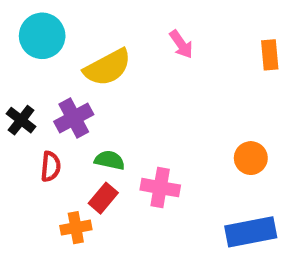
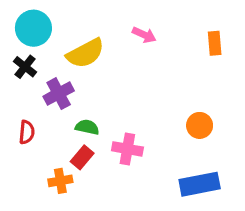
pink arrow: (181, 44) -> (144, 35), turned -30
black cross: (21, 120) -> (25, 67), moved
red semicircle: (51, 166) -> (27, 132), moved

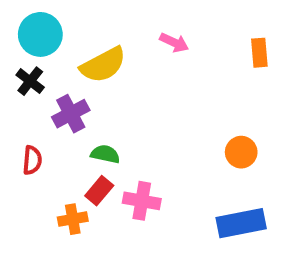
pink cross: (127, 149) -> (142, 201), moved

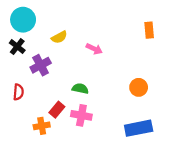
pink arrow: (174, 43) -> (94, 49), moved
yellow semicircle: (103, 65) -> (59, 37), size x0.6
green semicircle: (105, 154) -> (80, 89), moved

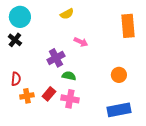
orange rectangle: (149, 30) -> (128, 26), size x1.6
yellow semicircle: (59, 37) -> (67, 14), moved
purple cross: (41, 65) -> (56, 58), moved
orange cross: (42, 126) -> (27, 96), moved

